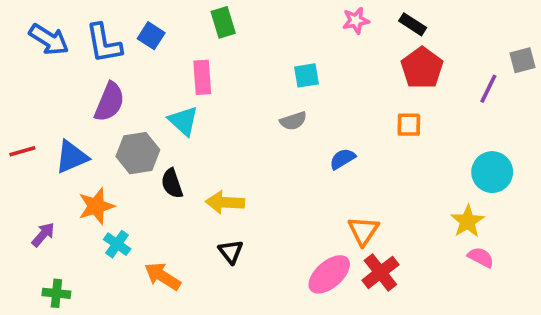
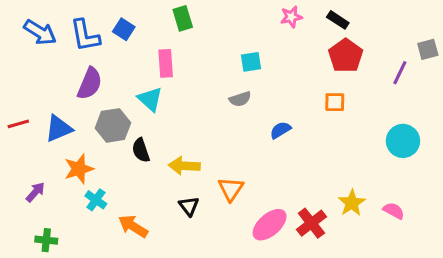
yellow star: (468, 221) -> (352, 203), moved
orange triangle: (363, 231) -> (231, 189), moved

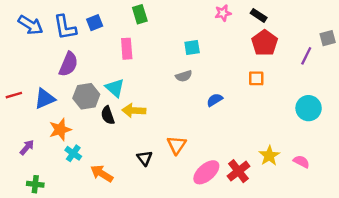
blue square: (124, 29) -> (95, 23), turned 35
cyan triangle: (150, 99) -> (115, 88), moved
yellow arrow: (184, 166) -> (134, 111), moved

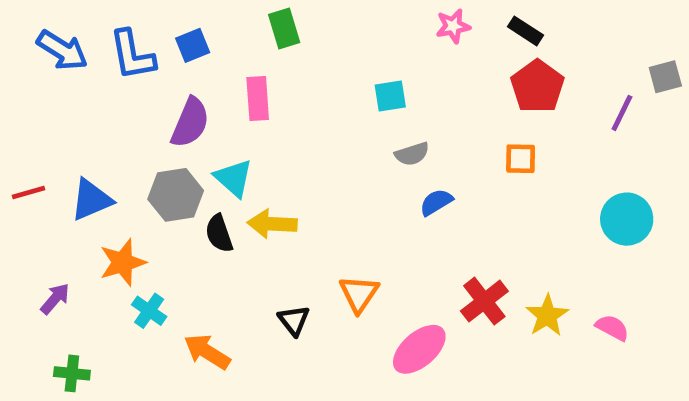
purple semicircle: (68, 64) -> (190, 123), moved
gray semicircle: (184, 76) -> (412, 154), moved
red cross: (238, 171) -> (484, 301), moved

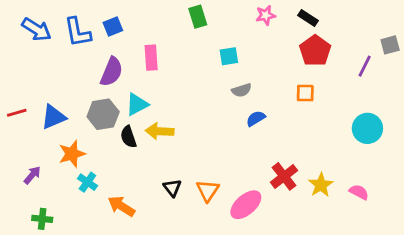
green rectangle: (284, 29) -> (198, 17), moved
cyan triangle: (234, 178) -> (137, 104), turned 50
orange triangle: (359, 294) -> (208, 191), moved

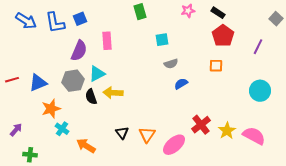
gray square: (390, 45) -> (276, 19), moved, turned -32
purple arrow: (32, 175) -> (16, 130), moved
pink semicircle: (359, 192) -> (254, 136), size x1.6

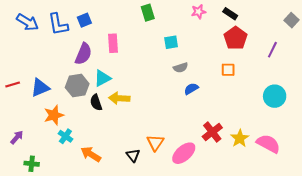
black triangle: (122, 133) -> (133, 155), moved

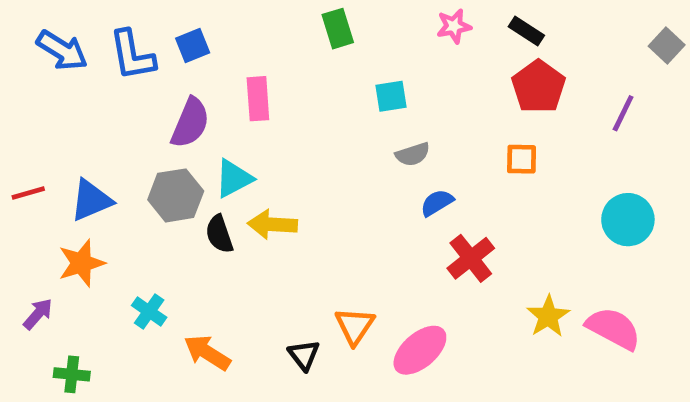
orange star: (54, 115) -> (81, 263), moved
red cross: (212, 132) -> (471, 258), moved

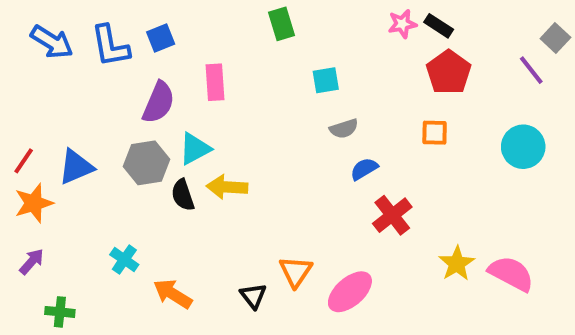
pink star: (454, 26) -> (402, 24), moved
purple line: (623, 113) -> (531, 70), moved, turned -64
red line: (28, 193) -> (24, 161), turned -40
cyan circle: (628, 220) -> (523, 147), moved
orange star: (81, 263) -> (34, 203), moved

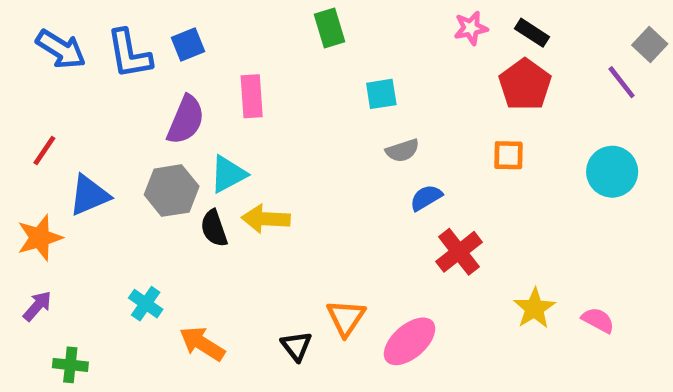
black rectangle: (439, 26) -> (532, 33), moved
red line: (24, 161) -> (44, 151), moved
pink semicircle: (511, 274) -> (598, 320), size x0.6

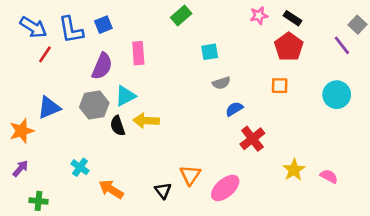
green rectangle: (329, 28) -> (181, 16), turned 66
red line: (44, 151) -> (45, 54), moved

